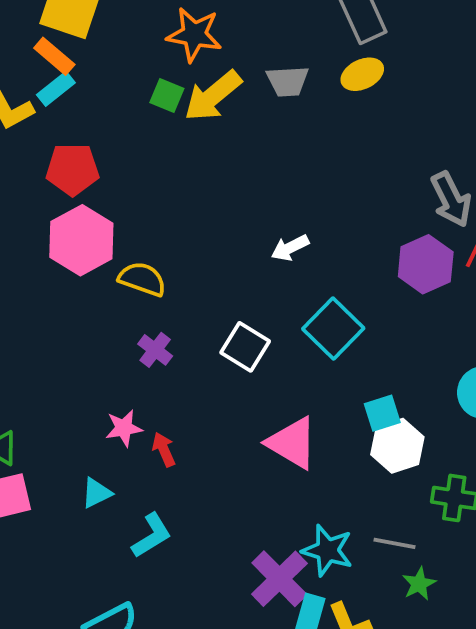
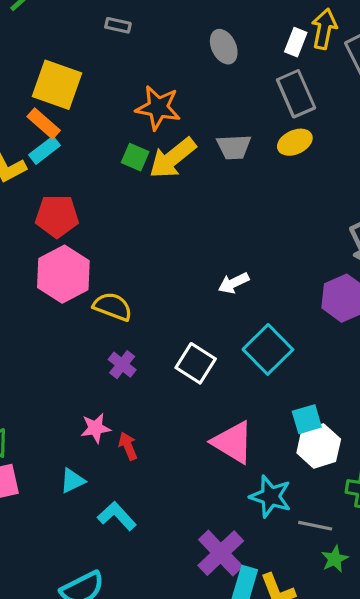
cyan L-shape: (152, 535) -> (117, 516), turned -102
cyan star: (327, 550) -> (271, 496), moved

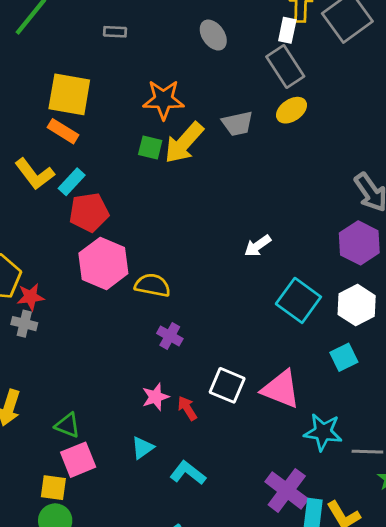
white rectangle: (296, 42) -> (287, 30), moved
cyan rectangle: (45, 150) -> (72, 182), moved
white square: (196, 363) -> (227, 385), moved
white hexagon: (319, 446) -> (357, 305), moved

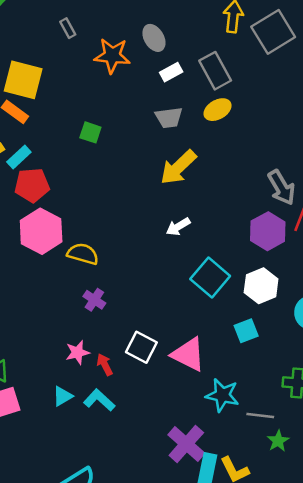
white rectangle: (287, 30) -> (171, 72), moved, turned 45
gray rectangle: (115, 32) -> (68, 28), turned 54
orange star: (163, 100) -> (112, 56), moved
yellow arrow: (184, 143) -> (178, 167), moved
cyan L-shape: (188, 473) -> (99, 400), moved

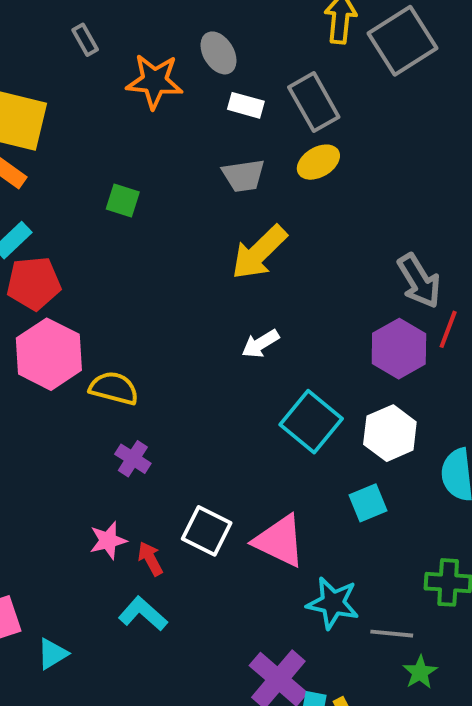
white rectangle: (171, 72) -> (246, 105), turned 45
cyan triangle: (63, 396) -> (52, 654), moved

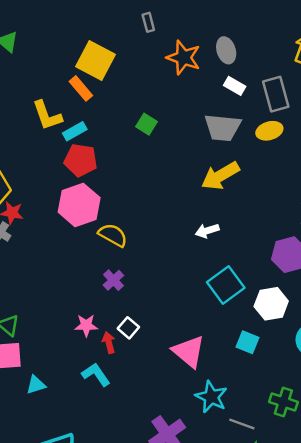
gray trapezoid: (244, 176) -> (223, 128), size x1.4
cyan square: (368, 503) -> (247, 342), turned 30
white square: (207, 531) -> (128, 328), moved, size x0.7

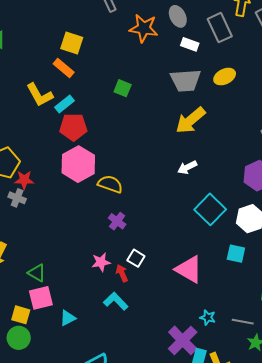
yellow square: (95, 61) -> (72, 43), size x0.7
gray rectangle: (276, 94) -> (220, 28), moved
cyan star: (211, 397) -> (208, 317), moved, size x0.6

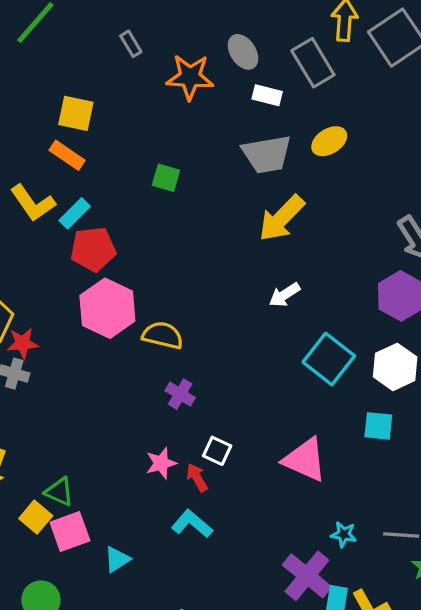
yellow square: (21, 315) -> (36, 517), moved, turned 30

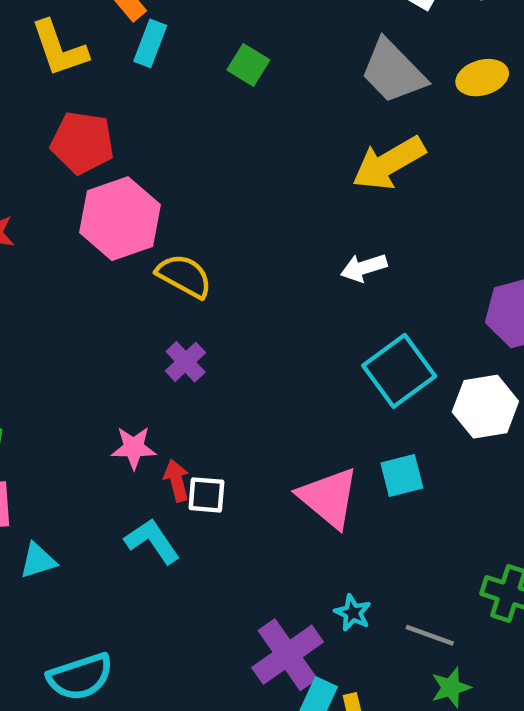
gray trapezoid: (267, 154) -> (393, 71), turned 40
cyan rectangle: (75, 213) -> (150, 43), moved, turned -40
red pentagon: (93, 249) -> (82, 143), moved
cyan square: (378, 426) -> (402, 475), moved, turned -36
white square: (217, 451) -> (206, 495), moved, turned -36

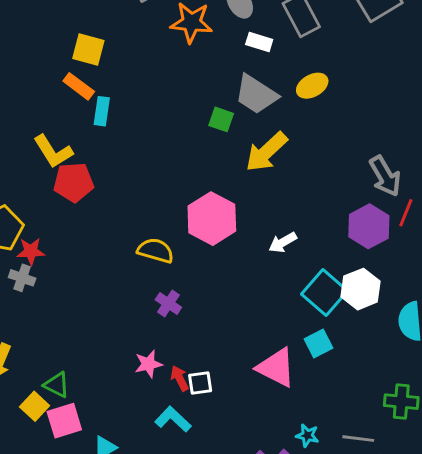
yellow L-shape: (59, 48) -> (53, 151), moved
green square: (248, 65) -> (221, 119), moved
pink hexagon: (120, 219) -> (212, 219), moved
white arrow: (364, 268) -> (283, 242), moved
cyan square: (399, 371) -> (324, 292), moved

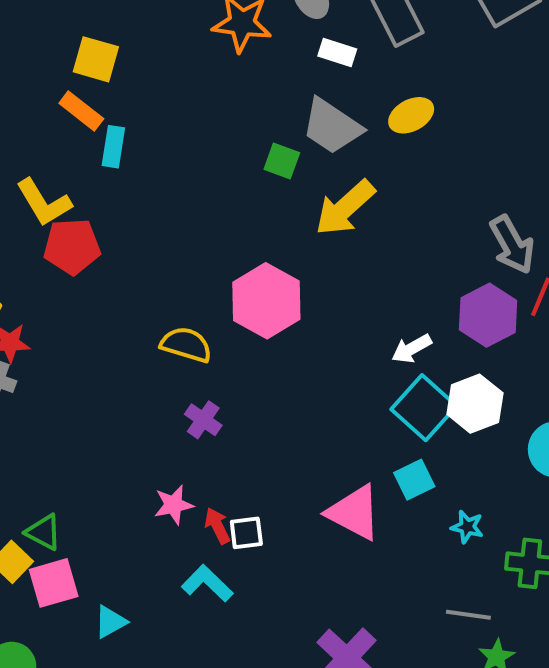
white arrow: (283, 242) -> (412, 349), moved
cyan star: (307, 435) -> (467, 527), moved

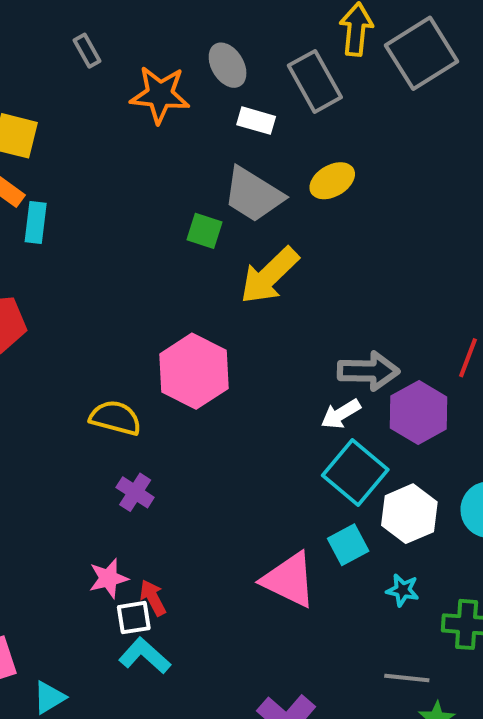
gray arrow: (512, 245) -> (368, 371), moved, turned -58
purple hexagon: (488, 315) -> (419, 413), moved
white hexagon: (475, 404) -> (409, 514), moved
white square: (246, 533) -> (134, 618), moved

